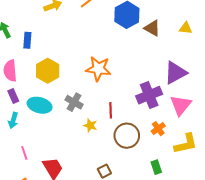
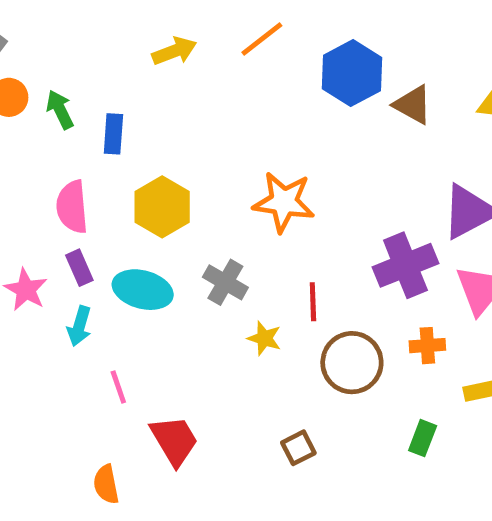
orange cross: (158, 129) -> (427, 346), turned 32
pink line: (24, 153) -> (118, 387), moved
green rectangle: (156, 167) -> (423, 438), turned 40

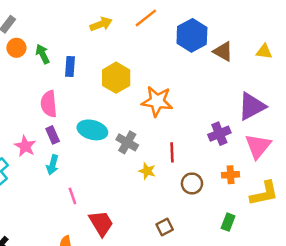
yellow hexagon: (162, 207) -> (116, 78), moved
purple cross: (405, 265) -> (219, 134), size x0.7
cyan ellipse: (143, 290) -> (92, 130), moved
brown circle: (352, 363) -> (192, 183), size x0.7

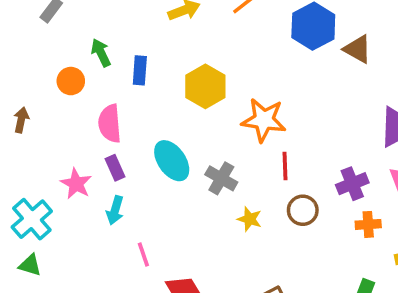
orange circle: (16, 48) -> (71, 81), moved
cyan ellipse: (92, 130) -> (172, 161), turned 40
purple cross: (219, 134) -> (352, 184), moved
red line: (172, 152) -> (285, 166), moved
brown circle: (192, 183) -> (303, 210), moved

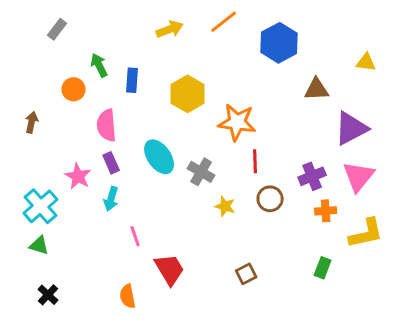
brown triangle: (358, 49) -> (317, 89), moved, turned -32

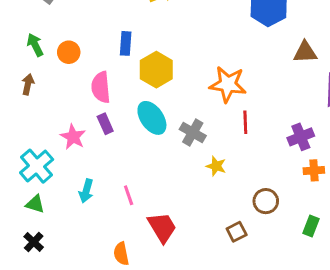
green arrow: (99, 65) -> (35, 45), moved
yellow hexagon: (188, 94) -> (156, 70), moved
cyan arrow: (111, 199) -> (86, 191), moved
brown circle: (270, 199) -> (266, 201), moved
black cross: (48, 295) -> (34, 242), moved

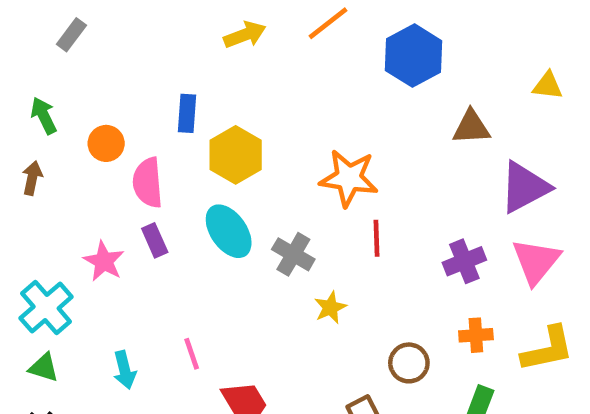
orange circle: (69, 52) -> (106, 143), moved
yellow star: (216, 166) -> (330, 307), turned 30
orange cross: (314, 170) -> (476, 335), moved
cyan arrow: (86, 191) -> (125, 370), moved, turned -30

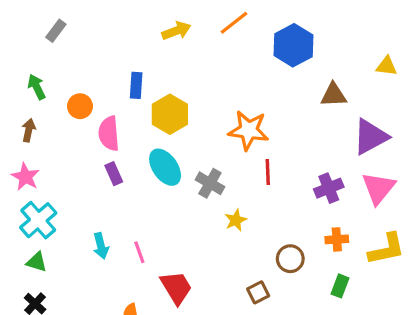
pink star: (104, 261) -> (25, 177), moved
cyan arrow: (125, 370) -> (101, 246), moved

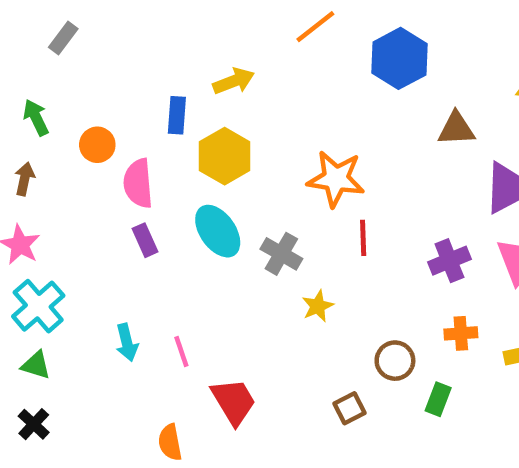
yellow arrow: (176, 31) -> (234, 81), moved
green rectangle: (340, 286) -> (438, 399), moved

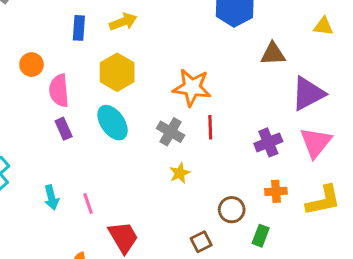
blue rectangle: (177, 115) -> (79, 28), moved
gray cross: (281, 254) -> (171, 132), moved

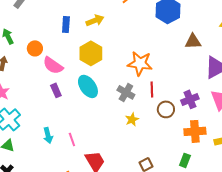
pink semicircle: (59, 91) -> (53, 65), turned -50
orange cross: (276, 191) -> (195, 131), size x1.5
brown circle: (232, 210) -> (166, 109), moved

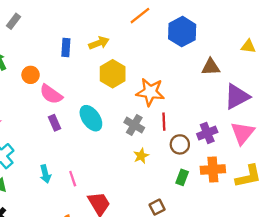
yellow hexagon: (91, 53) -> (113, 74), moved
green rectangle: (185, 160) -> (182, 177), moved

